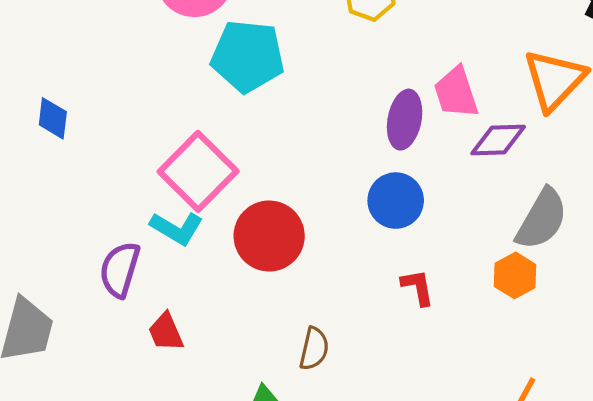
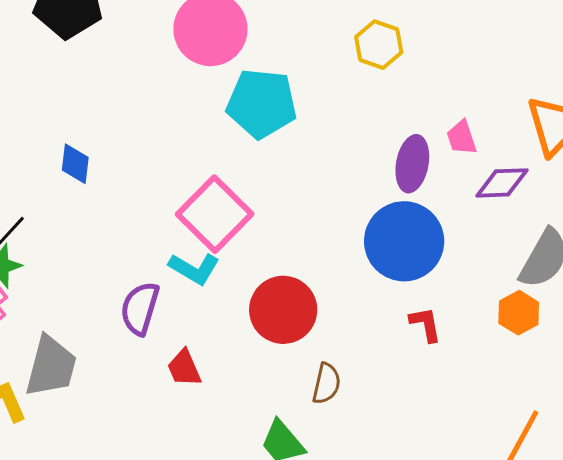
pink trapezoid: (456, 93) -> (462, 138), size x0.7
blue circle: (396, 201) -> (404, 241), size x1.5
red circle: (269, 236) -> (283, 310), moved

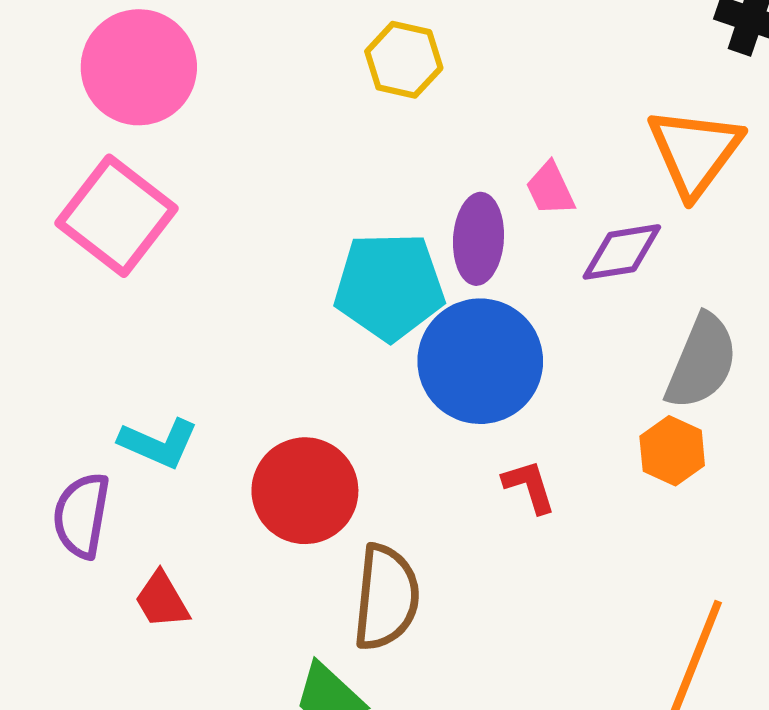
cyan pentagon: (262, 103) -> (389, 286), moved
pink square: (215, 214) -> (117, 216), moved
brown semicircle: (326, 384) -> (386, 597), size x1.6

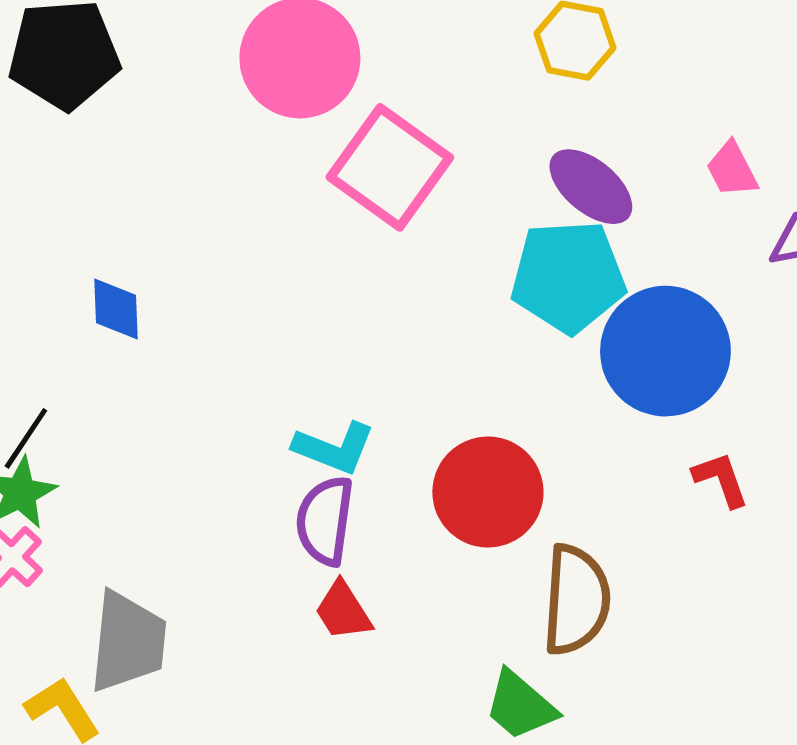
pink square: (117, 216) -> (390, 167), moved
purple ellipse: (478, 239) -> (591, 187), moved, turned -52
purple semicircle: (81, 515) -> (325, 521), moved

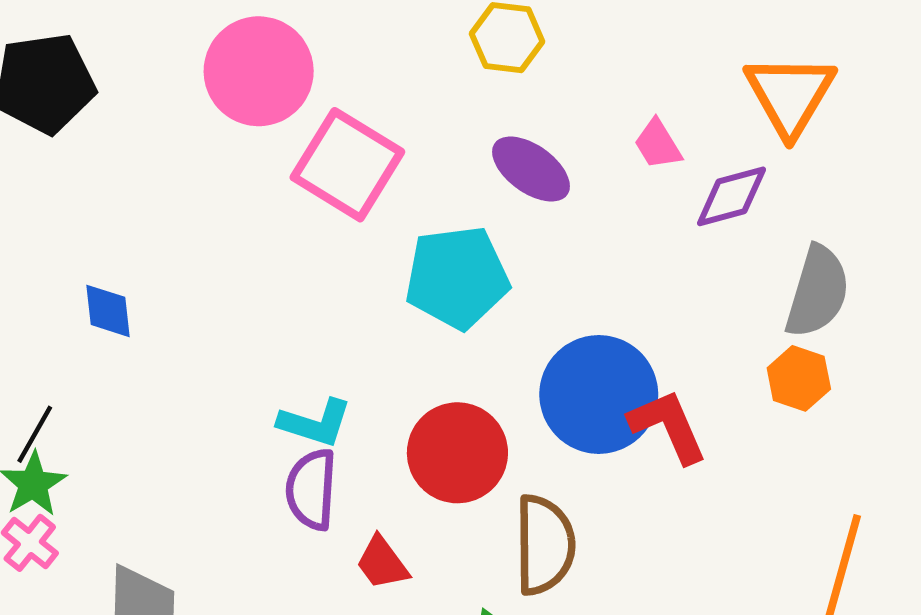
cyan pentagon: (568, 277) -> (457, 277), moved
blue circle: (665, 351) -> (599, 394), moved
red L-shape: (721, 479) -> (668, 426), size x1.5
red trapezoid: (343, 611) -> (382, 563), moved

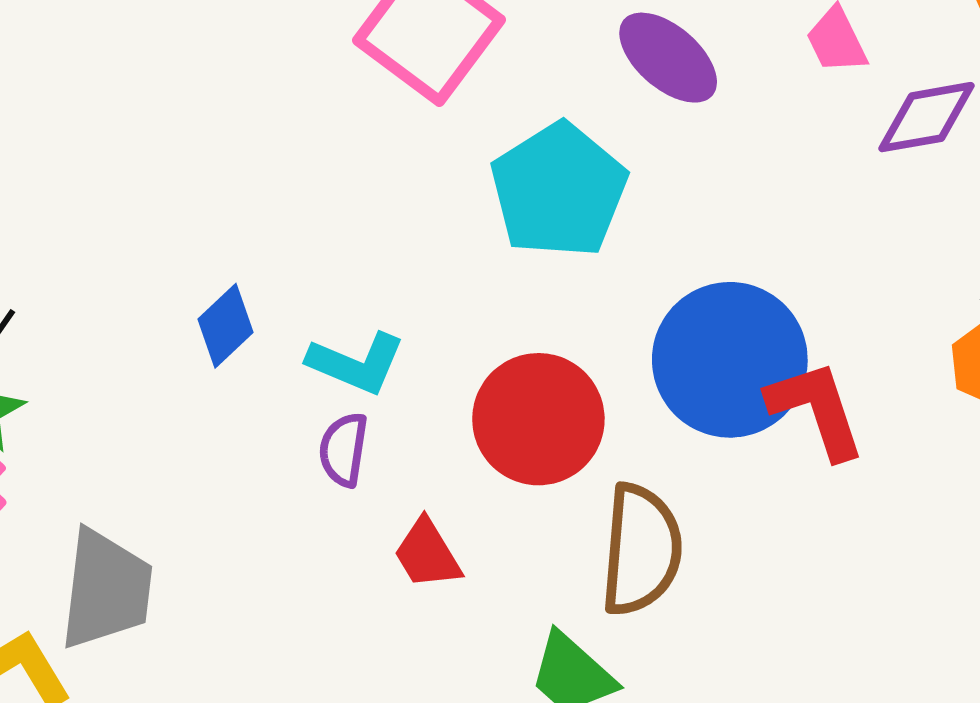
cyan pentagon: (457, 277) -> (559, 190), turned -30
blue diamond: (108, 311) -> (226, 326), moved, turned 48
purple semicircle: (311, 489) -> (343, 450), size x0.7

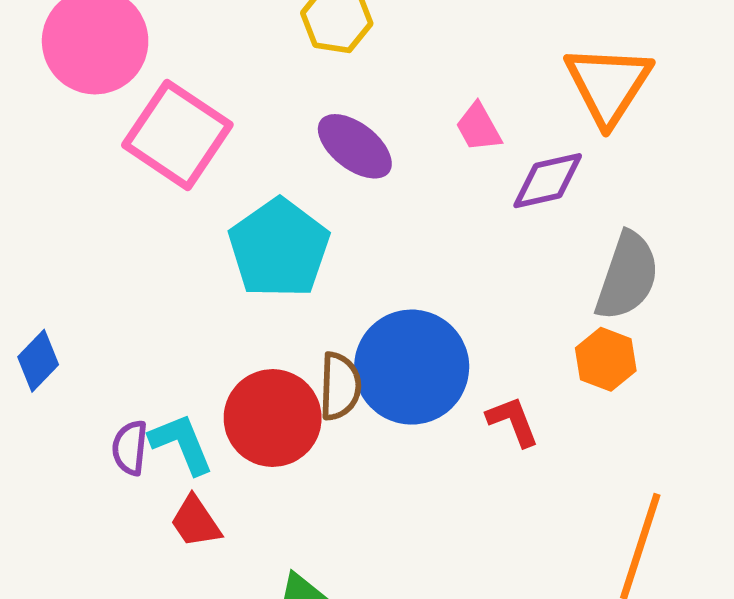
cyan L-shape: (356, 363) -> (181, 444), moved, turned -132
red L-shape: (816, 409) -> (513, 421), moved, size x0.7
brown semicircle: (641, 550) -> (340, 386), moved, size x0.7

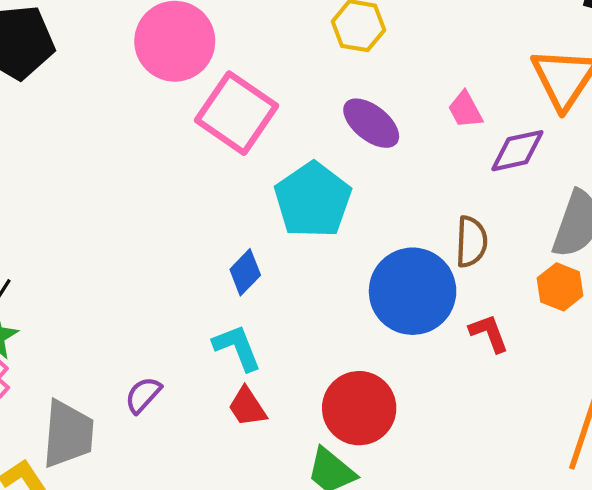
blue diamond: (38, 361) -> (245, 272), moved
brown semicircle: (340, 386) -> (471, 242), moved
red circle: (273, 418) -> (359, 408), moved
purple semicircle: (130, 448) -> (143, 395), moved, turned 36

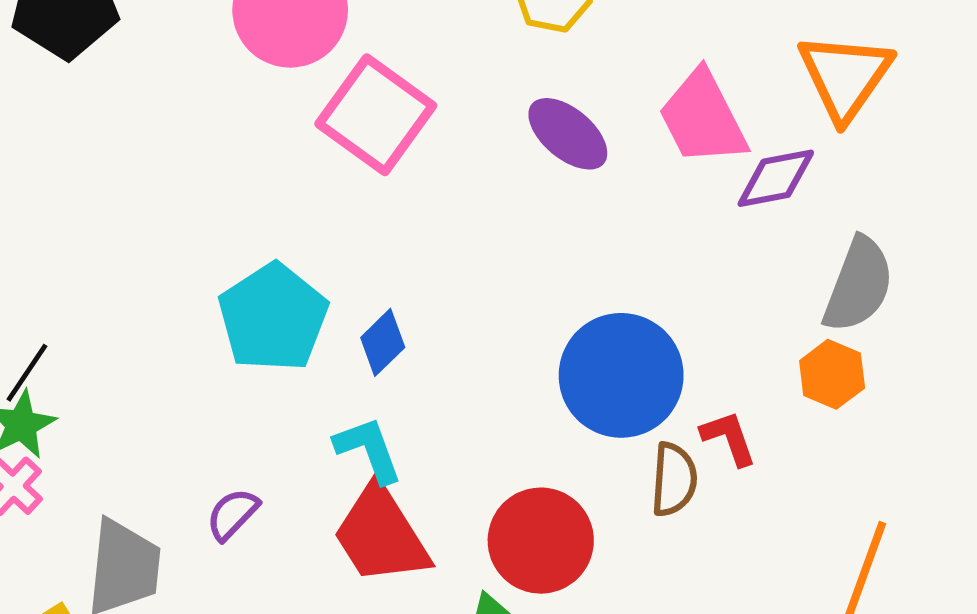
pink trapezoid: (465, 110) -> (703, 118), size x1.8
cyan pentagon: (313, 200) -> (273, 317), moved
brown semicircle: (471, 242) -> (674, 479), moved
red trapezoid: (247, 407) -> (381, 535), size x1.8

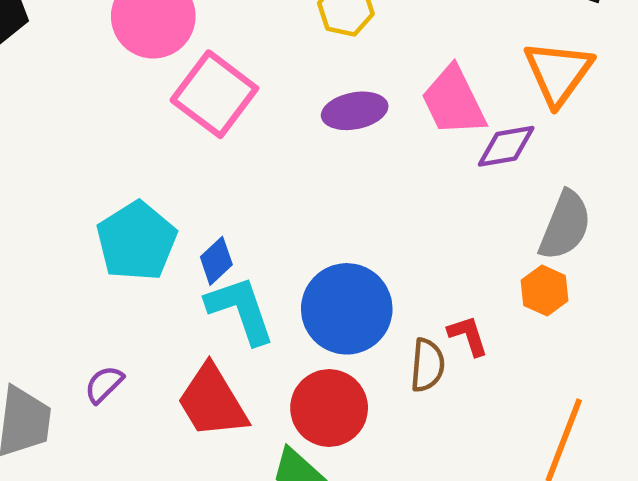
purple ellipse: (568, 134) -> (355, 111), turned -52
blue circle: (621, 375) -> (347, 309), moved
cyan L-shape: (369, 450) -> (241, 310), moved, size x1.4

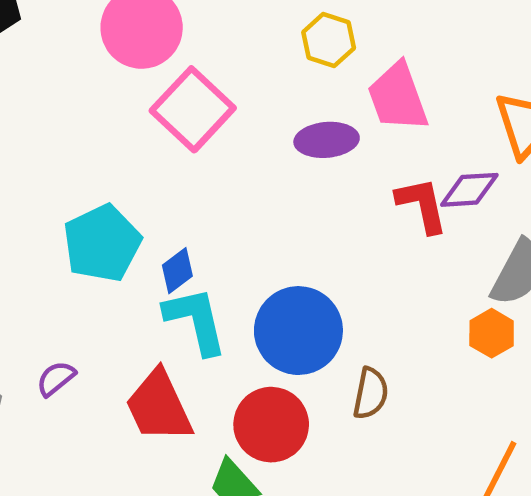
pink trapezoid: (453, 101) -> (398, 97), moved
red L-shape: (468, 336) -> (422, 205), moved, size x1.4

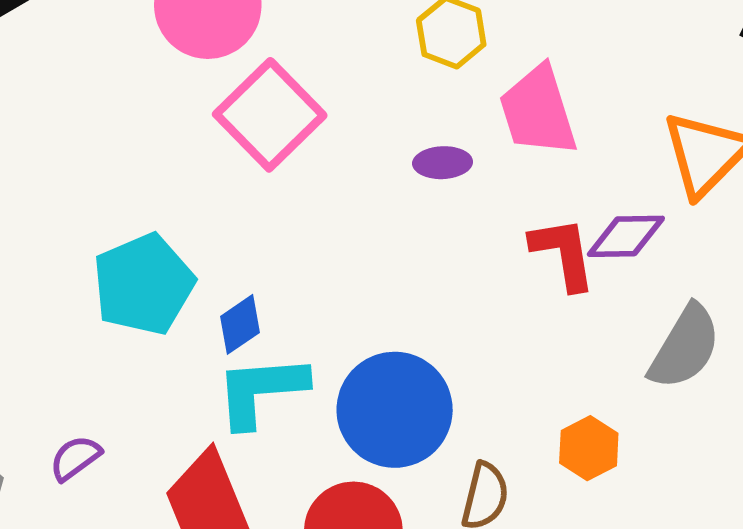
purple ellipse: (327, 140) -> (443, 163), size x0.7
cyan L-shape: (196, 321) -> (261, 391), turned -84
orange hexagon: (492, 333) -> (589, 448), moved

